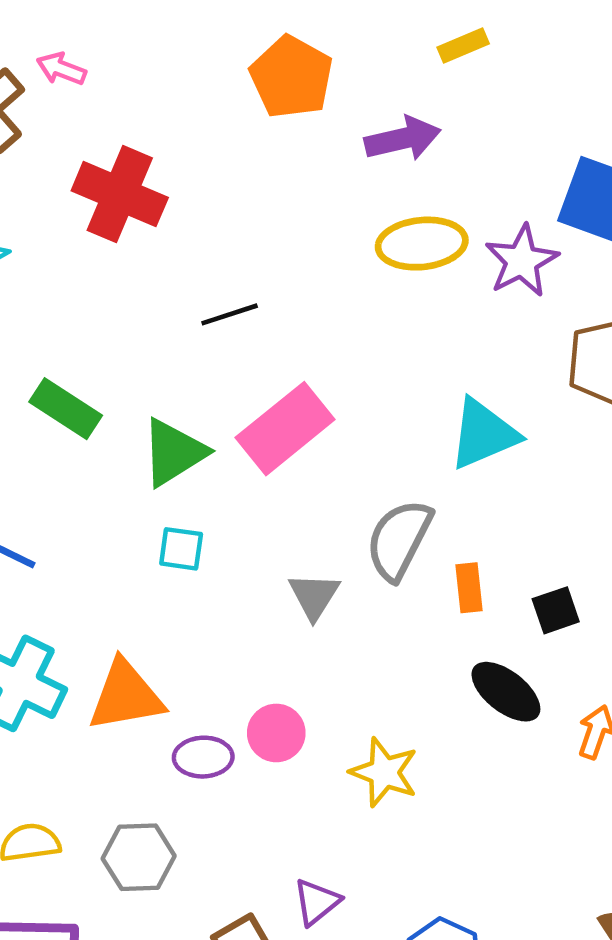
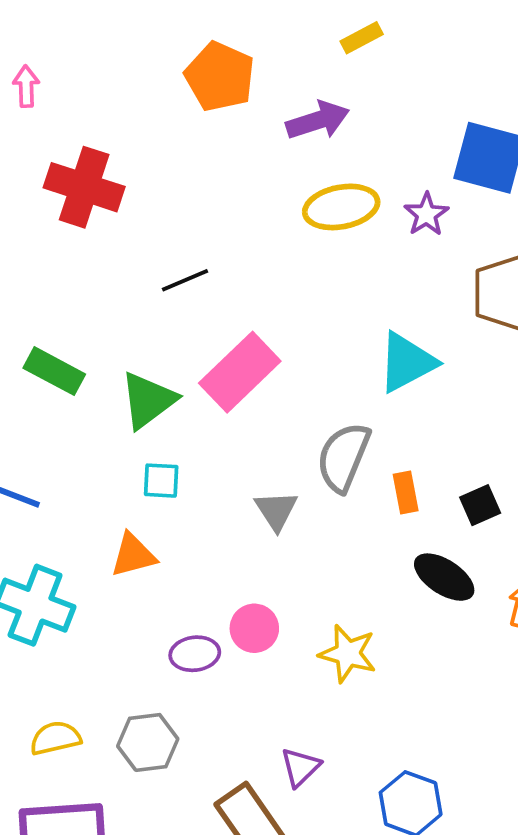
pink arrow: (61, 69) -> (26, 86), turned 72
purple star: (522, 261) -> (426, 214), size x0.7
orange triangle: (126, 696) -> (133, 555), moved, size x0.7

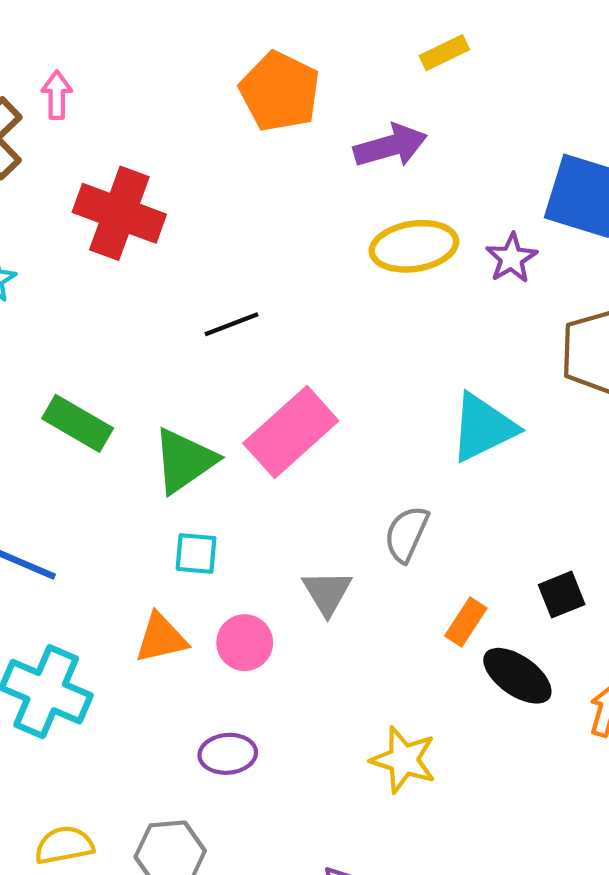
gray semicircle: (343, 457) -> (406, 534), size x0.7
orange rectangle: (406, 493) -> (466, 622), moved, turned 42
pink circle: (254, 628) -> (245, 643), moved

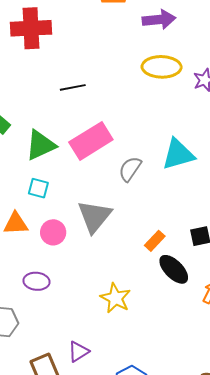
red cross: (119, 213) -> (31, 28), turned -33
gray semicircle: (406, 534) -> (130, 169), moved
gray triangle: (327, 592) -> (94, 216), size x1.5

